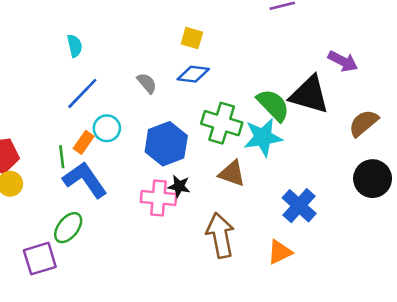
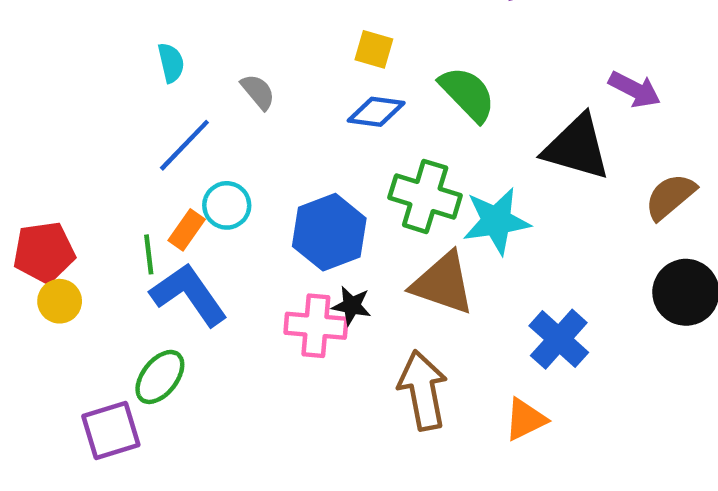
gray semicircle: (147, 83) -> (258, 92), moved
green semicircle: (273, 105) -> (467, 94), moved
brown triangle: (232, 173) -> (443, 283), size x1.4

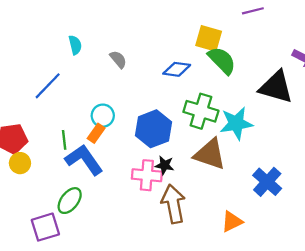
yellow square: (374, 49) -> (209, 38), moved, size x1.4
blue line: (184, 145) -> (48, 86), moved
orange rectangle: (187, 230) -> (96, 133), moved
brown arrow: (423, 390) -> (173, 204), moved
orange triangle: (525, 419) -> (232, 222), moved

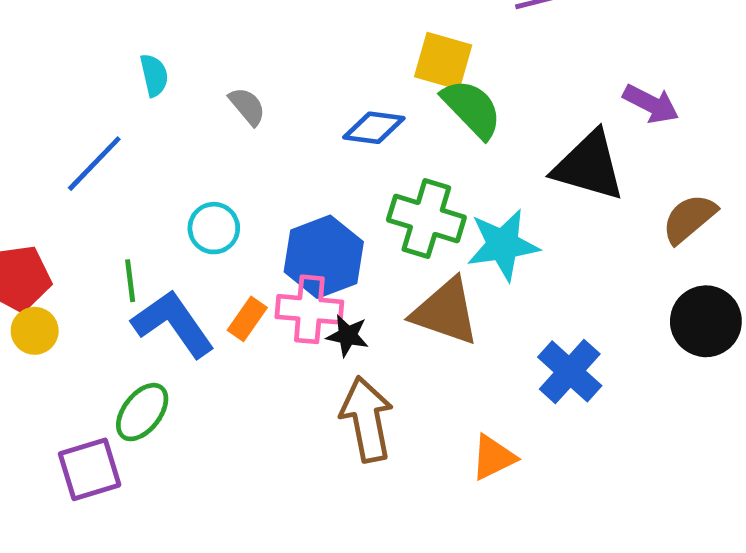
orange rectangle: (96, 133) -> (247, 319), moved
pink cross: (147, 175) -> (309, 309), moved

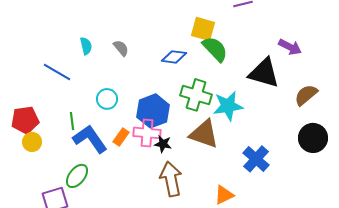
cyan semicircle: (154, 75) -> (86, 46), moved
blue line: (94, 164) -> (57, 72), turned 76

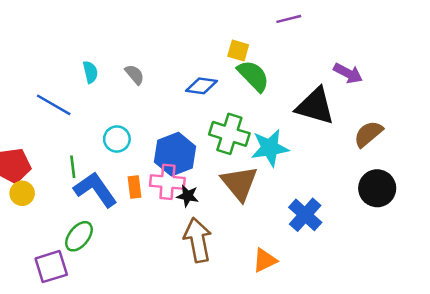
yellow square: (203, 29) -> (238, 51), size x0.7
brown triangle: (204, 134) -> (239, 183), turned 32
orange rectangle: (121, 137) -> (135, 187), turned -42

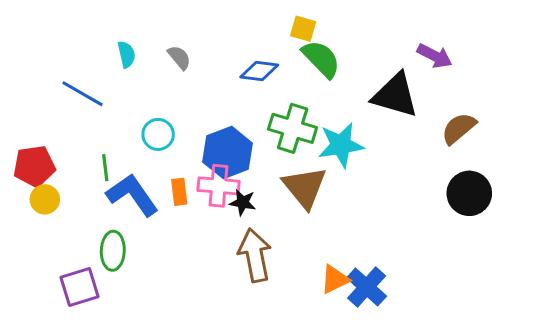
blue cross: (305, 215) -> (367, 287), moved
green ellipse: (79, 236) -> (113, 251), turned -36

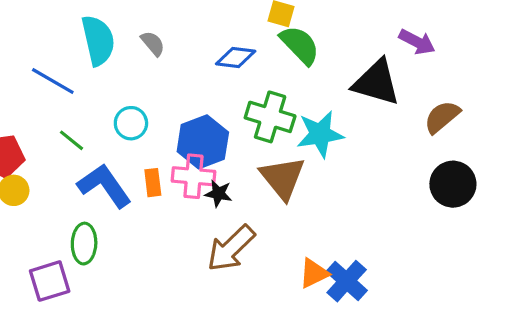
cyan semicircle: (126, 54) -> (98, 40), size x1.8
green line: (105, 168) -> (72, 140), moved, turned -44
brown arrow: (255, 255) -> (231, 248), turned -123

